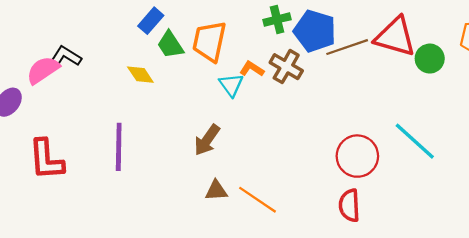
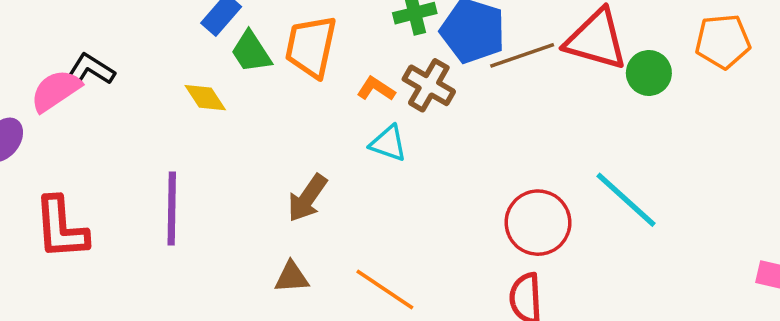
cyan triangle: (231, 85) -> (388, 143), moved, turned -35
brown triangle: (216, 191) -> (292, 277), moved

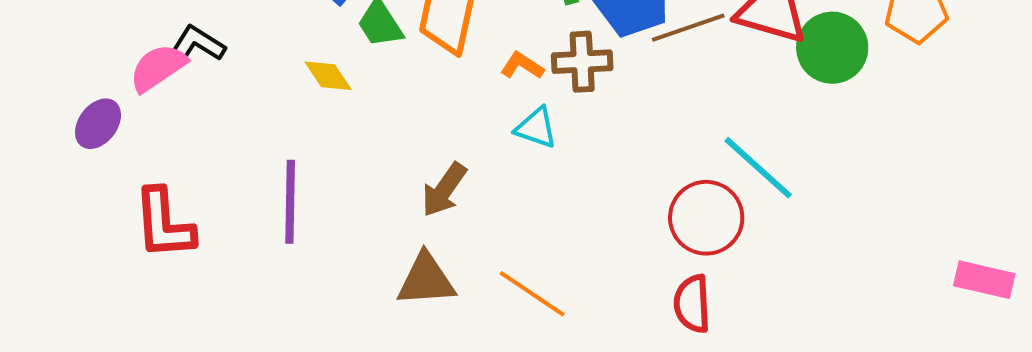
green circle: (649, 73) -> (832, 48), size x1.4
brown cross: (429, 85) -> (582, 62), turned -33
cyan line: (626, 200) -> (758, 168), moved
brown triangle: (292, 277) -> (426, 280), size x1.5

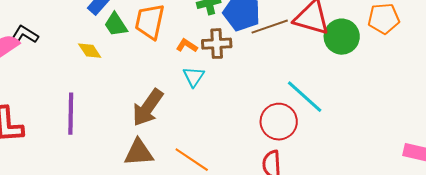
cyan triangle: (536, 128) -> (194, 77), turned 45
brown arrow: (444, 190) -> (148, 108), size x1.4

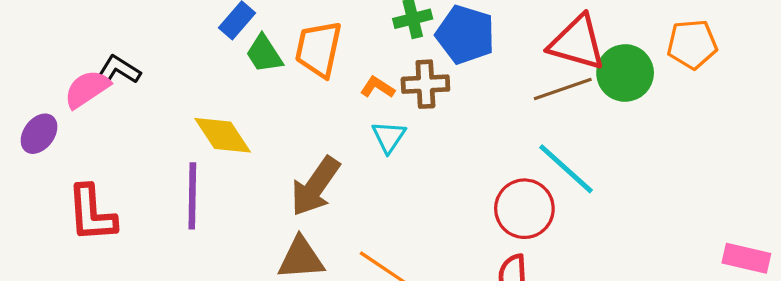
brown line: (270, 27) -> (563, 89), moved
yellow diamond: (90, 51) -> (223, 135), moved, size x1.5

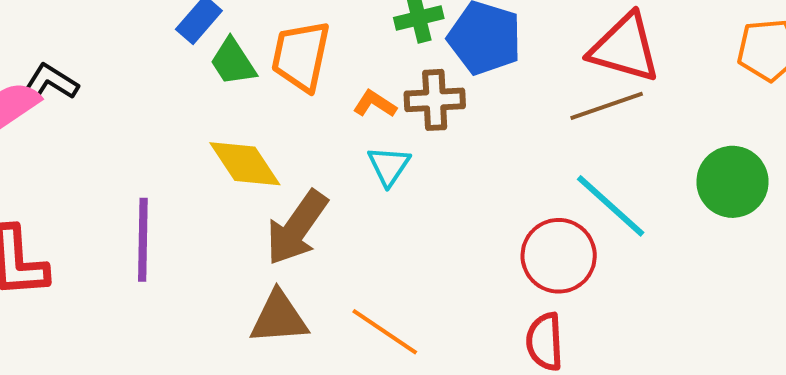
green circle: (625, 73) -> (732, 182), moved
yellow diamond: (223, 135) -> (245, 164), moved

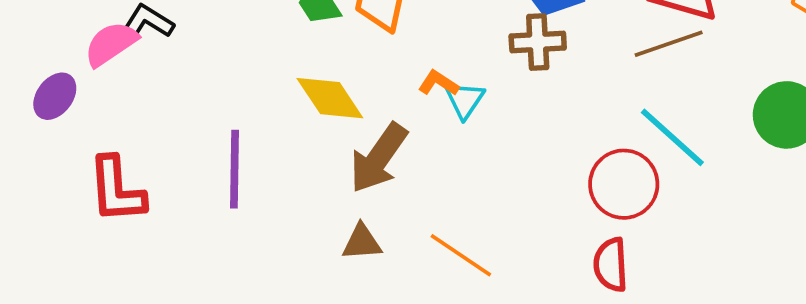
brown cross: (435, 100) -> (538, 42), moved
orange L-shape: (375, 104) -> (438, 83), moved
brown triangle: (279, 318) -> (362, 242), size x0.7

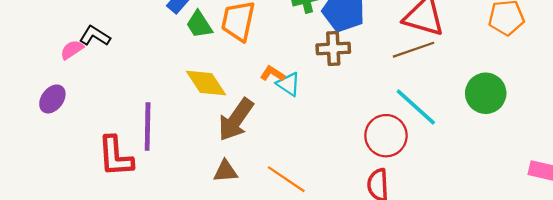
pink semicircle: (111, 44) -> (72, 50), size x0.7
purple ellipse: (55, 96) -> (52, 99), moved
cyan triangle: (465, 100) -> (289, 84), turned -30
red L-shape: (117, 190) -> (115, 156), moved

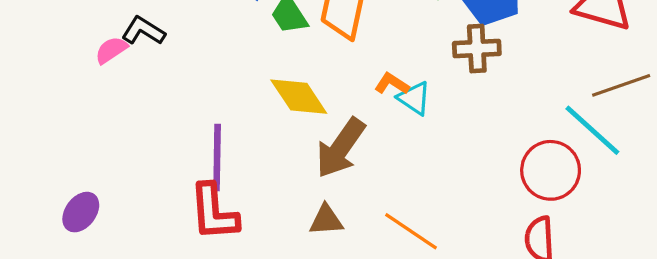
brown line: (413, 50) -> (621, 85), moved
purple ellipse: (52, 99) -> (81, 212), moved
red L-shape: (115, 156) -> (214, 212), moved

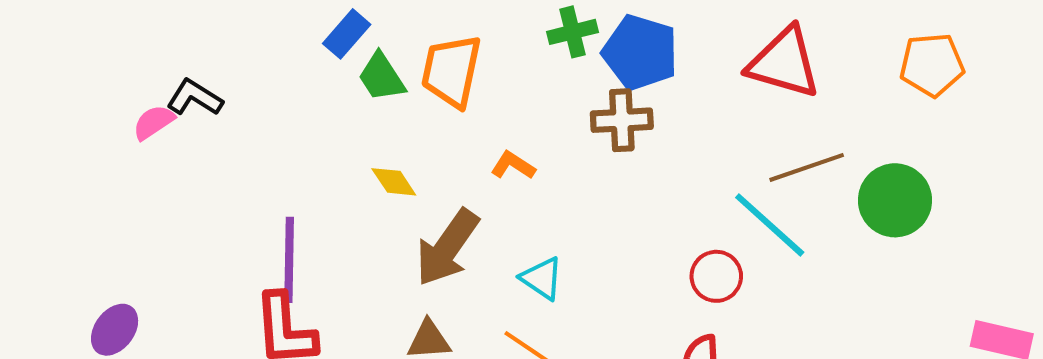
yellow diamond: (299, 97) -> (394, 182), size x0.6
cyan triangle: (414, 98) -> (542, 278), moved
red circle: (551, 170) -> (716, 276), size x0.7

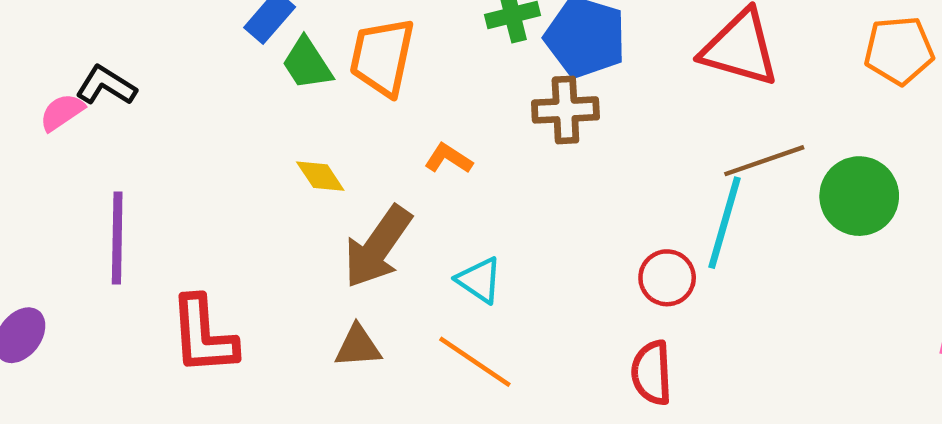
cyan line: (770, 225) -> (724, 223), turned 64
purple line: (289, 260) -> (117, 238), moved

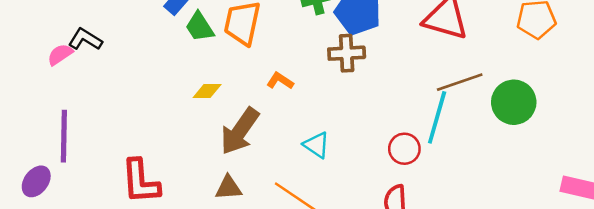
yellow diamond: (320, 176) -> (207, 91), turned -56
purple line: (117, 238) -> (64, 136), moved
cyan triangle: (479, 280) -> (316, 145), moved

